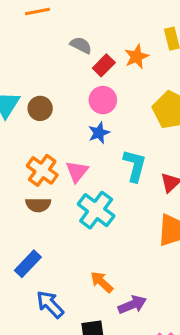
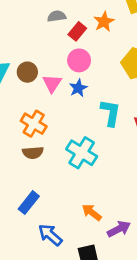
gray semicircle: (81, 45) -> (57, 16), turned -30
pink triangle: (77, 171) -> (52, 83), moved

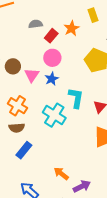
cyan cross: (82, 153) -> (54, 115), moved
blue rectangle: (29, 203) -> (24, 150), moved

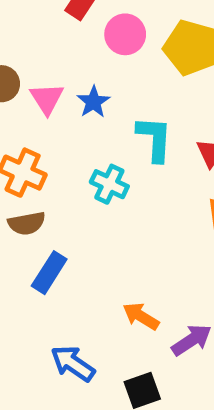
pink circle: (52, 58) -> (125, 34), moved
cyan cross: (54, 115) -> (109, 184), size x0.7

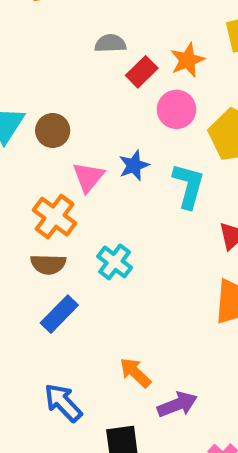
pink triangle: (47, 99) -> (88, 177), moved
cyan L-shape: (154, 139) -> (188, 186), moved
cyan cross: (109, 184) -> (115, 262), moved

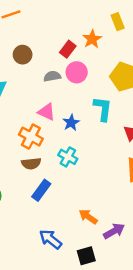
gray semicircle: (110, 43) -> (52, 76), moved
pink circle: (177, 109) -> (77, 72), moved
brown circle: (53, 130) -> (23, 55), moved
blue star: (134, 165) -> (71, 123), moved
pink triangle: (88, 177) -> (46, 112), turned -36

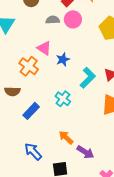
cyan L-shape: (103, 109) -> (88, 78), moved, turned 30
cyan cross: (68, 157) -> (63, 99), moved
brown semicircle: (31, 163) -> (12, 91), moved
purple arrow: (114, 231) -> (85, 152), turned 54

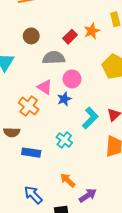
pink circle: (73, 19) -> (72, 79), moved
gray semicircle: (53, 20) -> (54, 58), size x1.5
blue rectangle: (31, 111) -> (31, 153), turned 54
purple arrow: (85, 152) -> (88, 195), turned -66

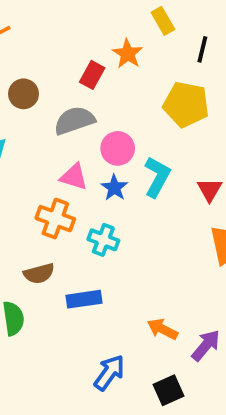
cyan L-shape: (90, 118) -> (157, 177), moved
cyan cross: (64, 140) -> (103, 240), moved
blue arrow: (33, 195) -> (109, 373), turned 96

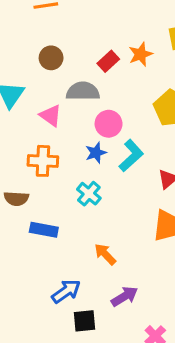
pink triangle: (74, 177) -> (51, 116), moved
orange cross: (55, 219) -> (43, 161), turned -36
cyan cross: (103, 240) -> (89, 194), moved
orange arrow: (162, 329) -> (105, 254), moved
blue arrow: (109, 373) -> (66, 291), moved

